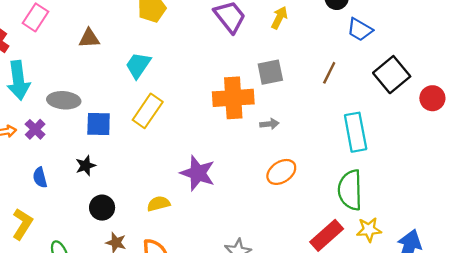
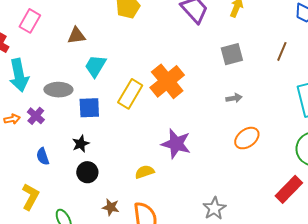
cyan trapezoid: (138, 65) -> (95, 66), moved
orange cross: (233, 98) -> (167, 81), moved, turned -32
black circle: (102, 208) -> (87, 172), moved

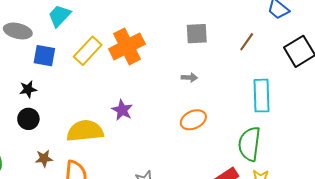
purple star: (176, 144) -> (122, 110), size x0.7
yellow semicircle: (145, 172) -> (85, 131), size x1.8
brown star: (111, 207) -> (44, 158), turned -30

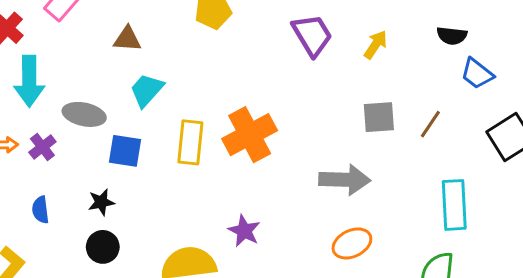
gray square: (197, 34) -> (379, 117), moved
yellow rectangle: (88, 51) -> (190, 142), turned -36
gray arrow: (189, 78) -> (345, 180), size x2.0

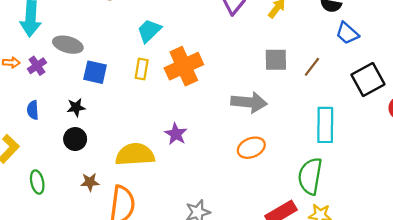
cyan trapezoid: (147, 90) -> (149, 31), moved
yellow rectangle: (190, 142) -> (142, 69), size x0.7

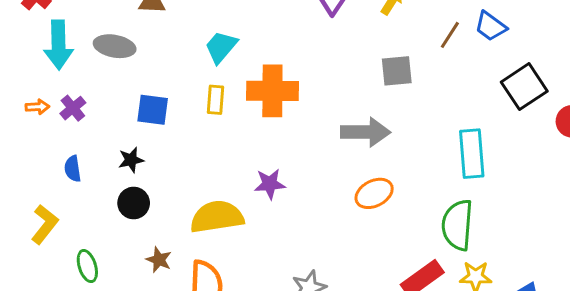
gray ellipse: (68, 45) -> (115, 46), moved
orange cross: (184, 66) -> (272, 91), turned 30
brown line: (312, 67) -> (450, 35), moved
purple star: (176, 134) -> (270, 184), turned -30
brown star: (90, 182) -> (159, 260), turned 30

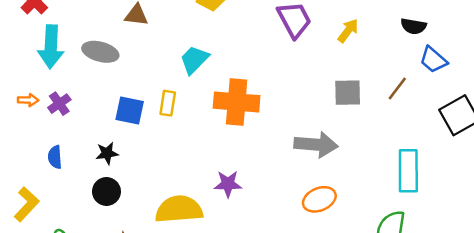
brown line: (450, 35) -> (397, 88), moved
yellow rectangle: (216, 100) -> (168, 103), moved

